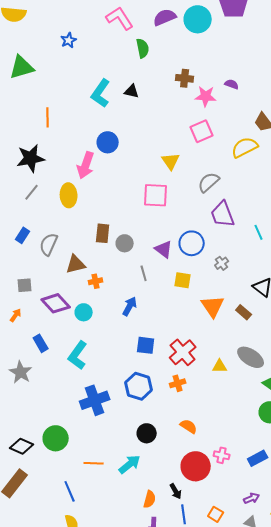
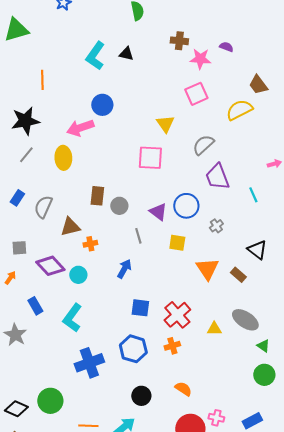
pink arrow: (86, 165) -> (80, 128), turned 52

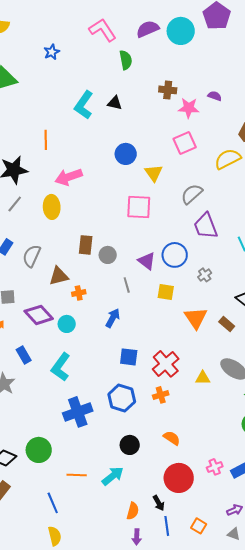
orange line: (42, 80) -> (46, 140), moved
blue circle: (102, 105) -> (126, 154), moved
pink cross: (216, 418) -> (215, 467), moved, turned -35

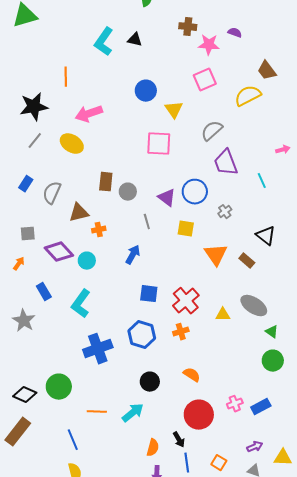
yellow ellipse: (52, 207) -> (72, 144), turned -55

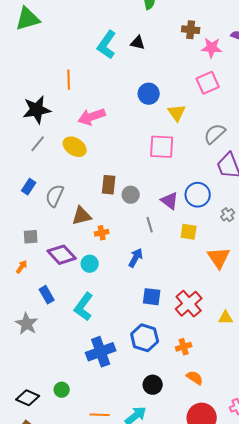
orange cross: (181, 332) -> (184, 347), moved
green circle: (59, 387) -> (62, 390), size x0.6

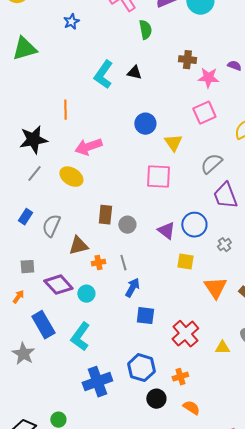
gray line: (150, 225) -> (123, 263), moved
blue rectangle: (47, 295) -> (43, 325), size x1.5
blue square: (152, 297) -> (145, 316), moved
black circle: (153, 385) -> (156, 399), moved

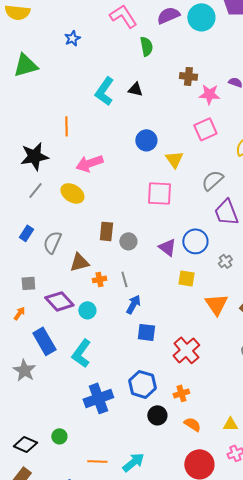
yellow triangle: (222, 348) -> (230, 424), moved

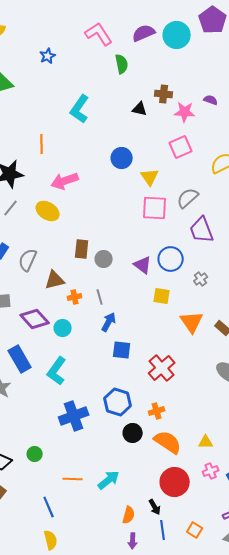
black triangle: (135, 89) -> (140, 109), moved
pink square: (159, 193) -> (155, 208), moved
orange semicircle: (192, 424) -> (168, 442), size x1.6

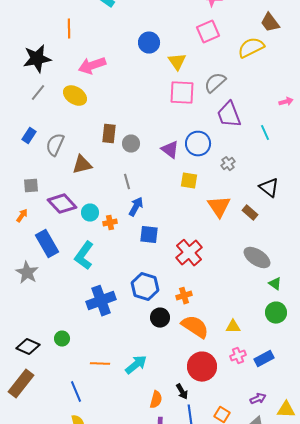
orange cross: (75, 297) -> (110, 223), moved

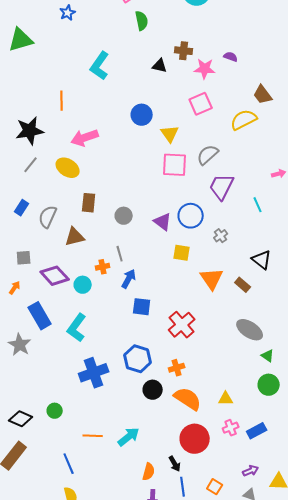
purple trapezoid: (229, 115) -> (222, 187), turned 48
brown rectangle: (109, 134) -> (89, 203), moved
orange cross: (110, 223) -> (103, 267), moved

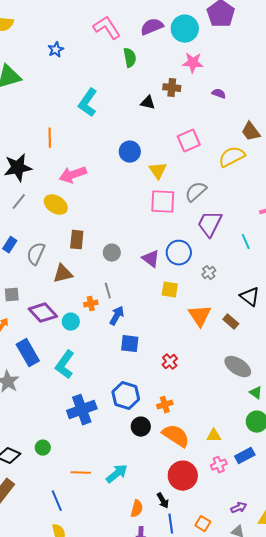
pink star: (205, 69) -> (193, 63), moved
red cross: (182, 325) -> (170, 362), size x0.6
blue rectangle: (257, 431) -> (245, 456), moved

